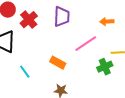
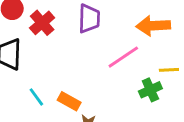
orange arrow: (107, 22) -> (153, 26), size x1.6
orange rectangle: (58, 63) -> (69, 101), moved

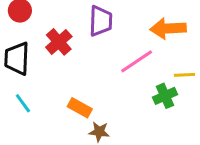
red cross: (42, 23) -> (59, 42), moved
cyan line: (36, 97) -> (23, 103), moved

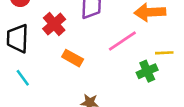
orange rectangle: (80, 108) -> (73, 58), moved

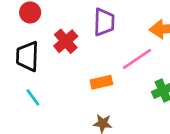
orange rectangle: (73, 58) -> (101, 82), moved, turned -42

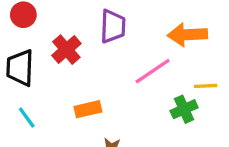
orange rectangle: (101, 82) -> (88, 109), moved

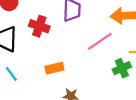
red cross: (66, 50) -> (39, 26), turned -30

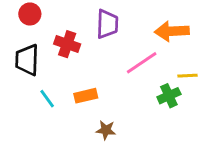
cyan line: (11, 74) -> (47, 99), moved

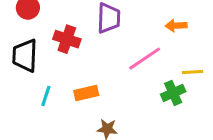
orange arrow: (172, 31) -> (176, 26), size x0.6
cyan line: (47, 99) -> (46, 96), turned 54

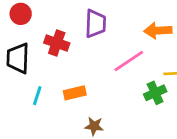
orange arrow: (176, 26) -> (158, 30), size x1.4

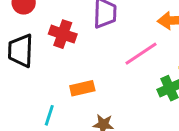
cyan line: (37, 96) -> (49, 115), moved

